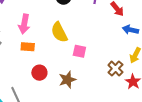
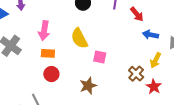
red circle: (39, 73) -> (51, 74), moved

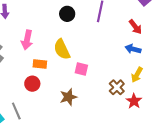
red arrow: (137, 14) -> (135, 27), moved
orange rectangle: (48, 53) -> (40, 64), moved

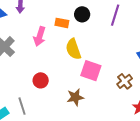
orange rectangle: (40, 64) -> (62, 23), moved
pink square: (81, 69) -> (91, 71), size x1.5
brown cross: (117, 87) -> (125, 81), moved

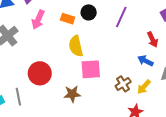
pink arrow: (40, 36) -> (38, 20), moved
pink square: (91, 71) -> (91, 69), turned -30
red circle: (41, 80) -> (40, 73), size x1.5

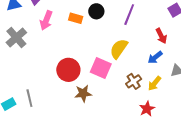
yellow semicircle: (76, 46) -> (119, 49), moved, turned 50
blue arrow: (145, 61) -> (155, 57), turned -63
pink square: (91, 69) -> (101, 68), turned 30
red circle: (40, 73) -> (68, 70), moved

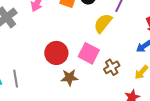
yellow semicircle: (119, 49) -> (103, 23), moved
brown cross: (134, 81) -> (112, 67), moved

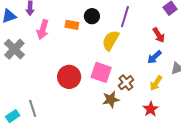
brown star: (70, 77) -> (111, 99), moved

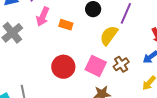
orange rectangle: (72, 25) -> (66, 25), moved
brown cross: (126, 83) -> (121, 64), moved

